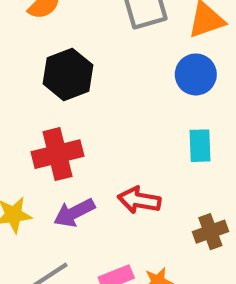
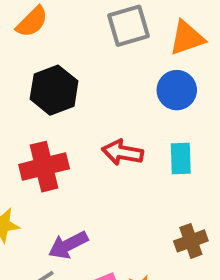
red arrow: (139, 200) -> (122, 152), moved
purple arrow: (74, 213) -> (68, 245), moved

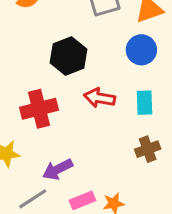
black hexagon: (54, 90) -> (68, 56), moved
brown cross: (191, 241) -> (148, 149), moved

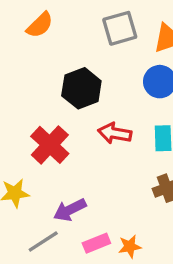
red cross: (39, 109) -> (50, 145), turned -33

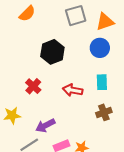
red arrow: (115, 133) -> (73, 90), moved
red cross: (50, 145) -> (33, 86), size x0.7

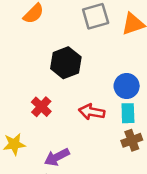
blue circle: (100, 48) -> (127, 86), moved
cyan rectangle: (102, 82) -> (128, 113), moved

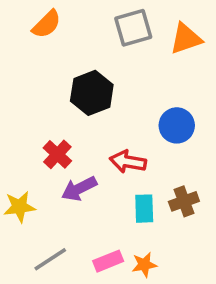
cyan rectangle: (128, 113) -> (144, 209), moved
purple arrow: (57, 157) -> (79, 189), moved

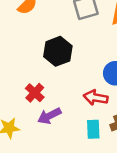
red arrow: (128, 162) -> (96, 98), moved

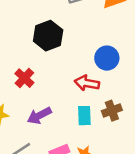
purple arrow: (49, 116) -> (39, 116), moved

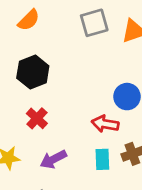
black hexagon: (48, 36) -> (33, 72), moved

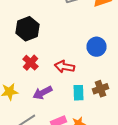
red arrow: (105, 124) -> (64, 67), moved

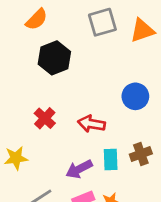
black hexagon: (28, 29) -> (54, 58), moved
purple arrow: (42, 93) -> (79, 169), moved

